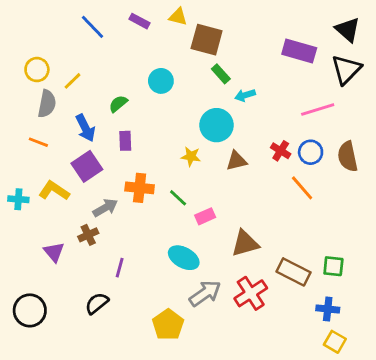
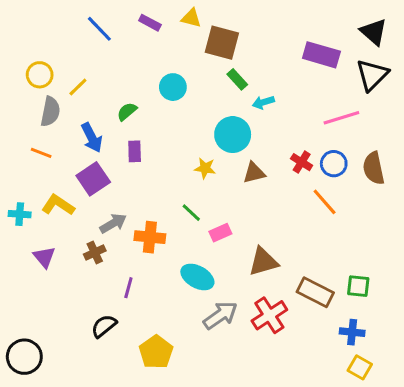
orange cross: (140, 188) -> (150, 237), moved
purple triangle: (54, 252) -> (44, 257), moved
black circle: (30, 310) -> (24, 357), moved
yellow pentagon: (168, 325) -> (156, 352), moved

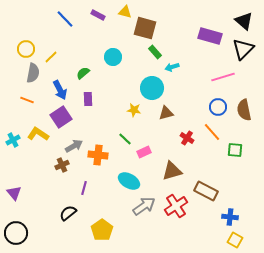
red cross: (302, 162) -> (187, 138), moved
cyan cross: (20, 214) -> (13, 140), turned -32
purple triangle: (44, 257) -> (14, 193), moved
green square: (358, 286) -> (235, 150), moved

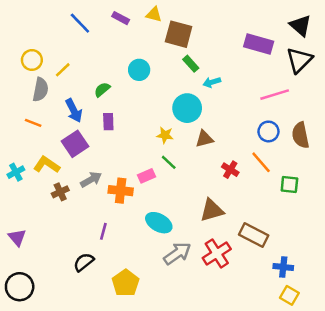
green line: (125, 139) -> (169, 162), moved
pink rectangle: (144, 152) -> (146, 176), moved
brown cross: (62, 165) -> (60, 192), moved

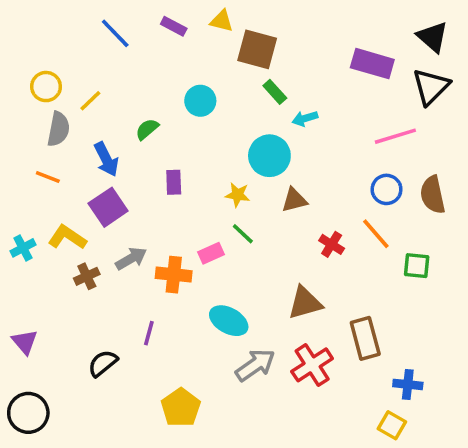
purple rectangle: (108, 122) -> (174, 182), moved
brown rectangle: (254, 235) -> (365, 338), turned 48
black semicircle: (84, 262) -> (103, 363), moved
yellow square: (289, 295) -> (392, 425), moved

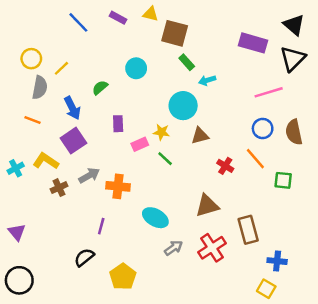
pink rectangle: (211, 253) -> (140, 144), moved
black semicircle: (103, 363) -> (84, 257), moved
gray arrow: (255, 365) -> (173, 248), size x0.7

